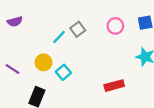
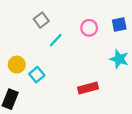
gray square: (78, 29) -> (41, 20), moved
cyan line: (59, 37) -> (56, 40), moved

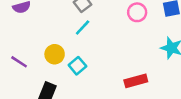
cyan line: (56, 40) -> (83, 28), moved

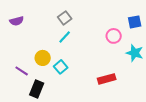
pink circle: (137, 12) -> (114, 36), moved
purple line: (19, 62) -> (22, 71), moved

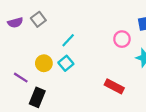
gray square: (65, 18) -> (38, 19), moved
cyan square: (61, 67) -> (66, 63), moved
red rectangle: (107, 79) -> (114, 86), turned 42

